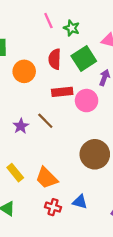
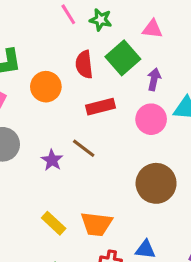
pink circle: (87, 101) -> (151, 119), moved
orange trapezoid: (47, 178) -> (96, 224), turned -30

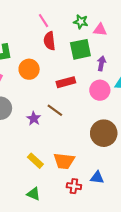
green star: (101, 20) -> (81, 22), moved
green square: (123, 58) -> (80, 49), turned 30
red semicircle: (84, 64) -> (50, 41), moved

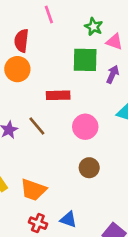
red semicircle: (50, 41) -> (21, 41), moved
purple arrow: (101, 63) -> (113, 74), moved
pink circle: (100, 90) -> (85, 127), moved
brown circle: (104, 133) -> (89, 168), size x0.6

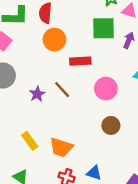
orange circle: (17, 69) -> (54, 40), moved

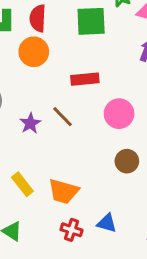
green square: (104, 28) -> (91, 21), moved
orange circle: (54, 40) -> (34, 52), moved

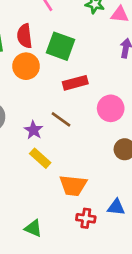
green square: (91, 21) -> (61, 46), moved, turned 32
yellow rectangle: (22, 184) -> (40, 158), moved

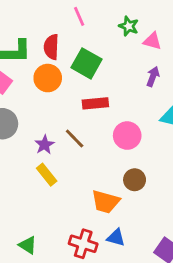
orange trapezoid: (73, 185) -> (106, 202), moved
red cross: (86, 218) -> (83, 244), size x1.4

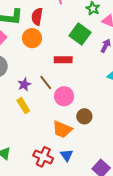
green square: (86, 63) -> (80, 34), moved
pink circle: (127, 136) -> (64, 96), moved
blue triangle: (116, 238) -> (67, 155), turned 32

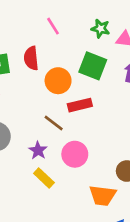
orange circle: (32, 38) -> (58, 81), moved
brown line: (46, 83) -> (54, 123), moved
pink circle: (64, 96) -> (75, 154), moved

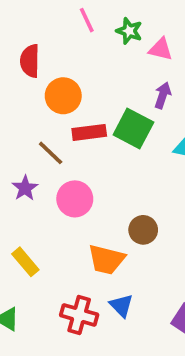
pink line: (53, 26) -> (87, 20), moved
green square: (93, 66) -> (133, 129), moved
yellow rectangle: (44, 178) -> (25, 262), moved

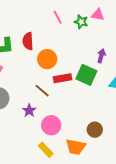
pink triangle: (161, 49) -> (98, 15), moved
pink circle: (75, 199) -> (51, 125), moved
yellow rectangle: (25, 262) -> (46, 150), moved

